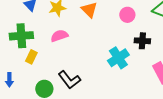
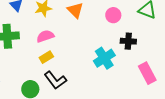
yellow rectangle: (31, 57) -> (46, 57), moved, turned 32

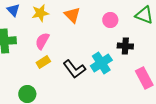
pink semicircle: (45, 36) -> (42, 41), turned -42
black L-shape: (55, 80) -> (74, 69), moved

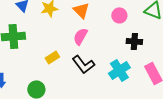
pink semicircle: (42, 41) -> (80, 36), moved
cyan cross: (101, 63) -> (119, 70), moved

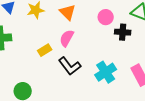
black cross: (134, 41) -> (123, 32), moved
yellow rectangle: (52, 57) -> (45, 50), moved

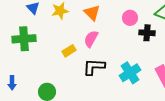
black L-shape: (70, 66) -> (94, 67), turned 130

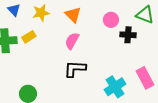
yellow rectangle: (69, 51) -> (29, 37), moved
cyan cross: (130, 73) -> (115, 87), moved

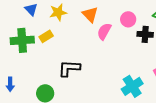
pink semicircle: (72, 41) -> (104, 31), moved
black L-shape: (75, 69) -> (69, 68), moved

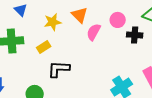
yellow star: (58, 12) -> (53, 22), moved
yellow rectangle: (46, 36) -> (44, 47), moved

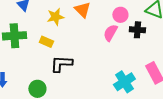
pink semicircle: (94, 32) -> (110, 33), moved
yellow rectangle: (44, 47) -> (46, 42), turned 56

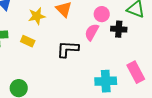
black L-shape: (61, 64) -> (68, 49), moved
cyan cross: (124, 82) -> (106, 81), turned 30

